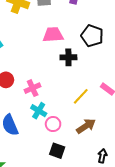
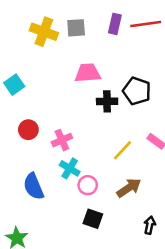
black pentagon: (92, 36) -> (137, 91), moved

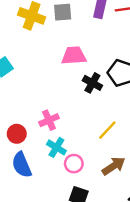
black cross: (107, 101) -> (92, 83), turned 30
red circle: (28, 130) -> (17, 134), moved

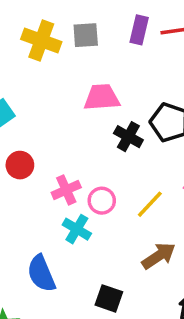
red circle: (17, 134) -> (20, 165), moved
pink circle: (74, 164) -> (102, 201), moved
blue semicircle: (22, 165) -> (41, 274), moved

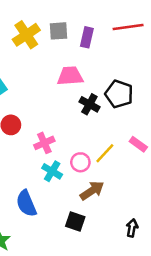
purple rectangle: (139, 30) -> (87, 37), moved
yellow cross: (41, 40) -> (26, 35), turned 36
pink circle: (102, 201) -> (80, 162), moved
brown arrow: (159, 256) -> (92, 191), moved

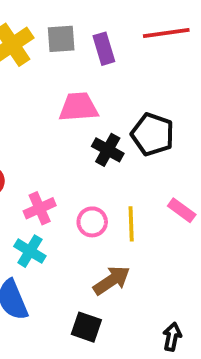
purple rectangle: (87, 37) -> (104, 49), turned -30
yellow line: (105, 153) -> (131, 224), turned -45
pink circle: (80, 162) -> (92, 222), moved
cyan cross: (52, 171) -> (30, 251), moved

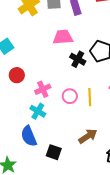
brown arrow: (112, 280) -> (88, 136), moved
black square: (86, 327) -> (54, 152), moved

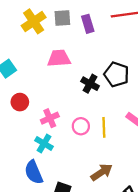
pink trapezoid: (63, 37) -> (59, 58), moved

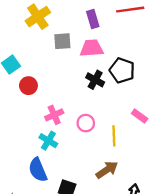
gray square: (62, 18) -> (62, 41), moved
pink trapezoid: (59, 58) -> (92, 48), moved
red circle: (20, 102) -> (28, 86), moved
yellow line: (104, 127) -> (114, 136), moved

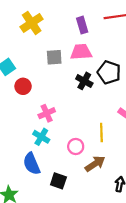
gray square: (62, 41) -> (54, 57), moved
pink circle: (86, 123) -> (76, 146), moved

